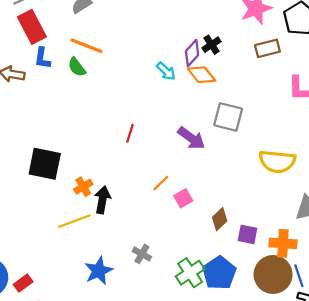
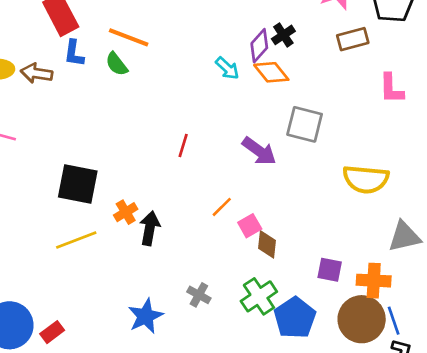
brown diamond: (220, 219) -> (267, 244), moved, turned -40
yellow line: (74, 221) -> (76, 240), moved
green cross: (190, 273) -> (259, 296), moved

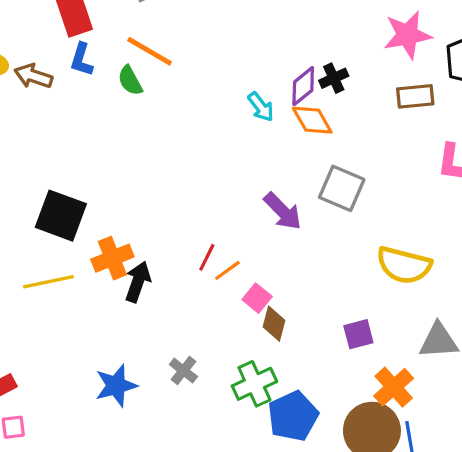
red line: (183, 146) -> (207, 257), moved
orange cross: (126, 212) -> (112, 258), size x1.4
pink square: (250, 226) -> (257, 298), turned -30
purple square: (330, 270) -> (358, 334), moved, turned -35
orange cross: (374, 281) -> (394, 387), turned 36

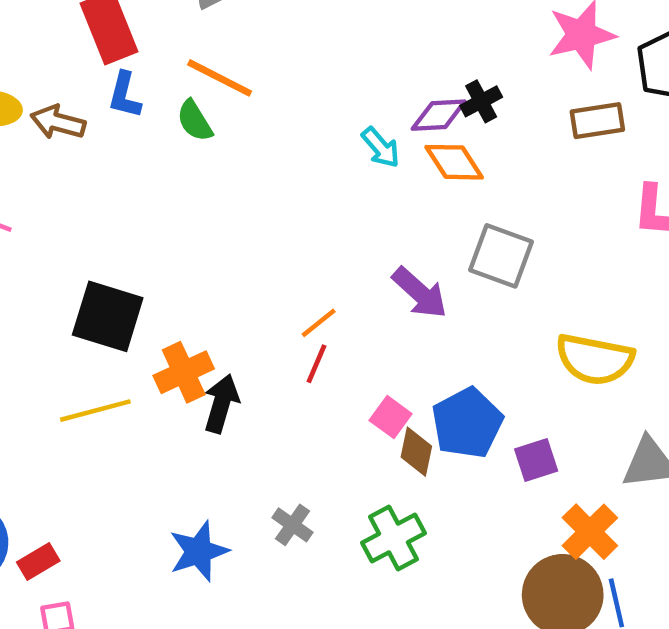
purple diamond: (303, 86) -> (439, 115), turned 39
orange line: (227, 270) -> (319, 323), moved
blue pentagon: (293, 416) -> (467, 423), moved

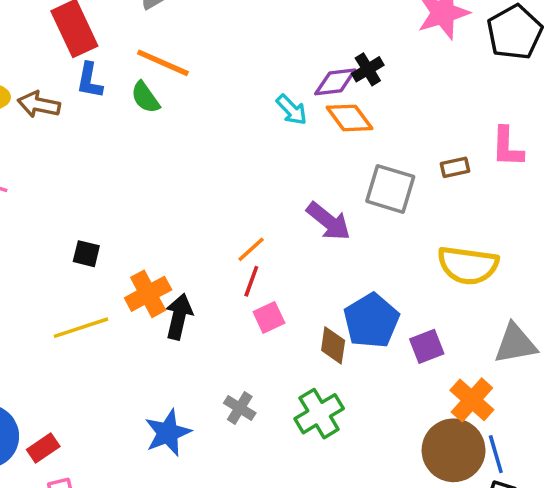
brown rectangle: (597, 121) -> (455, 167), moved, size x0.7
black square: (108, 316) -> (86, 254), size x0.5
pink square: (391, 417) -> (269, 317), moved, turned 32

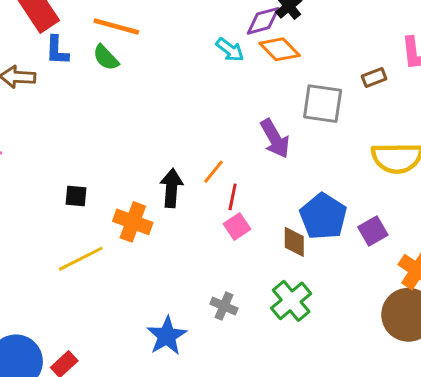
purple arrow: (329, 221) -> (275, 139), turned 30
red line: (251, 281) -> (233, 197), moved
orange cross: (148, 294) -> (133, 222), turned -33
black arrow: (179, 317) -> (172, 188), moved

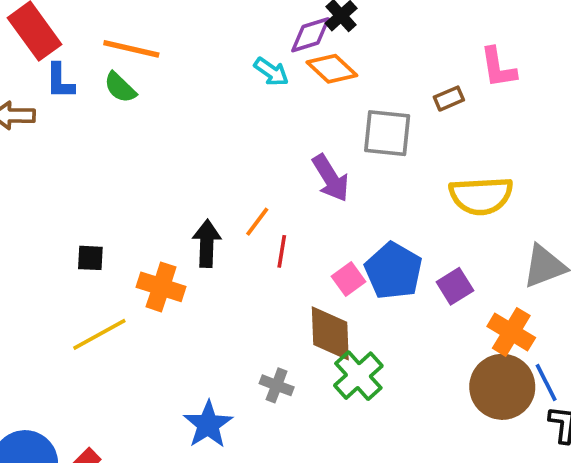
pink square: (237, 227) -> (348, 279), moved
brown diamond: (294, 242) -> (330, 333), moved, size x1.5

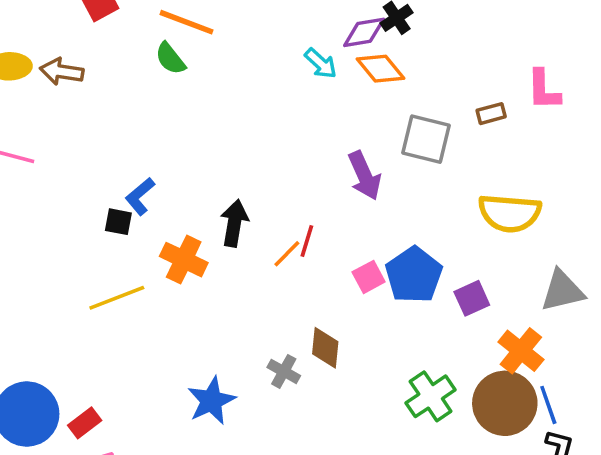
blue L-shape: (60, 81) -> (140, 196), moved, turned 42
orange line: (257, 222) -> (287, 254), moved
brown diamond: (330, 333) -> (325, 348), moved, size x0.7
green cross: (358, 376) -> (431, 396), moved

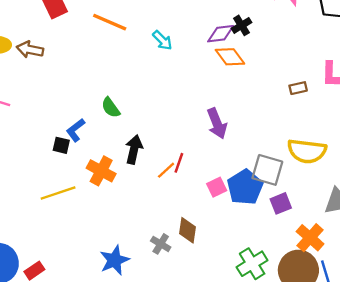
green semicircle: (170, 59) -> (111, 108), moved
cyan arrow: (321, 63) -> (162, 40), moved
gray square: (426, 139) -> (267, 170), moved

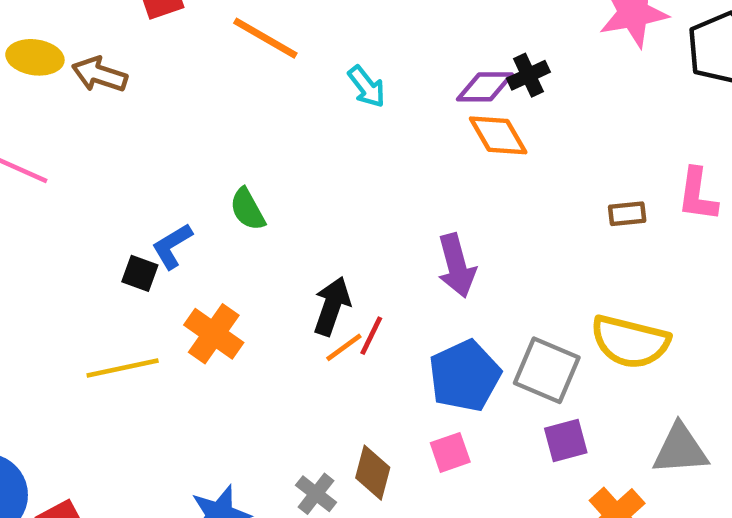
black arrow: (134, 150) -> (332, 306), moved
pink square: (217, 187) -> (450, 452), moved
blue pentagon: (245, 187) -> (465, 376), moved

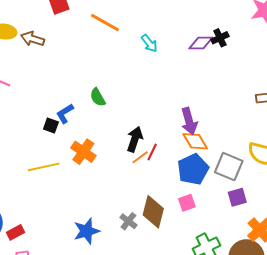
orange diamond: (498, 135) -> (195, 141), moved
brown diamond: (373, 473) -> (153, 212), size x1.4

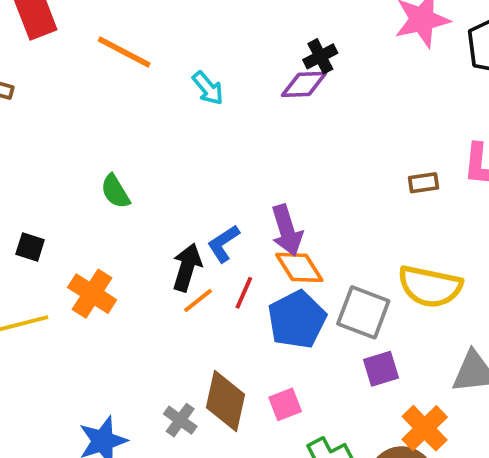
black cross: (220, 38) -> (320, 56), moved
blue L-shape: (65, 113) -> (223, 243), moved
red line: (152, 152) -> (244, 293), moved
pink square: (187, 203) -> (285, 404), moved

